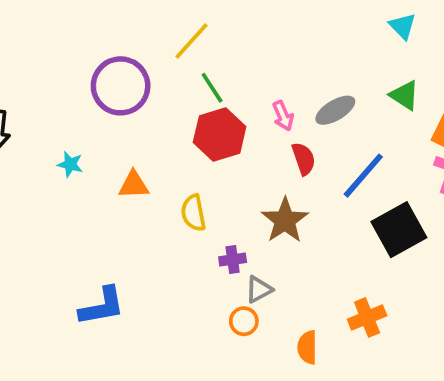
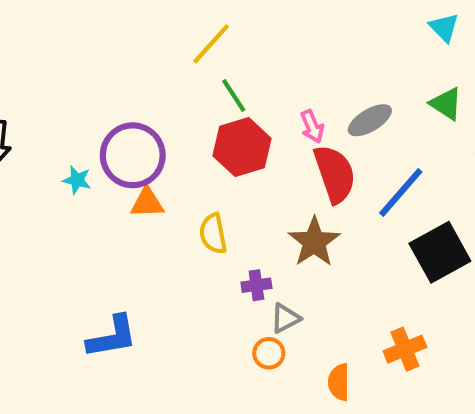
purple circle: (121, 86) -> (133, 155), moved
red semicircle: (304, 159) -> (335, 174), size x1.6

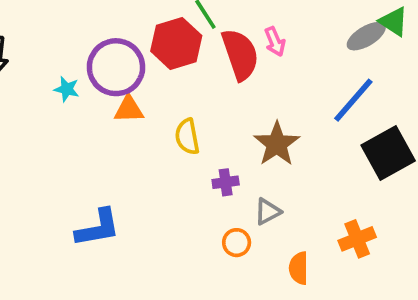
gray ellipse: (370, 120) -> (366, 36), moved
red hexagon: (242, 147) -> (176, 43), moved
red semicircle: (335, 174) -> (240, 54), moved
gray triangle: (285, 318) -> (268, 211), moved

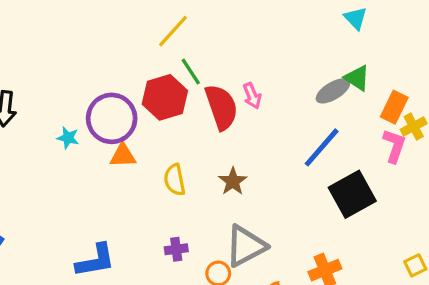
brown star: (277, 144) -> (233, 181), moved, size x0.7
purple cross: (226, 182) -> (176, 249), moved
gray triangle: (268, 211) -> (246, 246), size x1.8

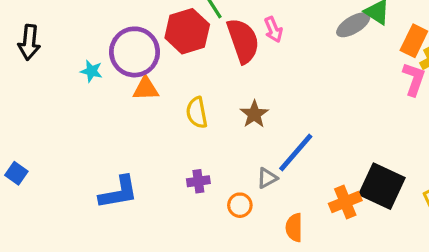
blue line: (322, 147) -> (296, 152), moved
black square: (352, 194) -> (382, 186), moved, turned -36
gray triangle: (246, 246) -> (267, 178), size x0.5

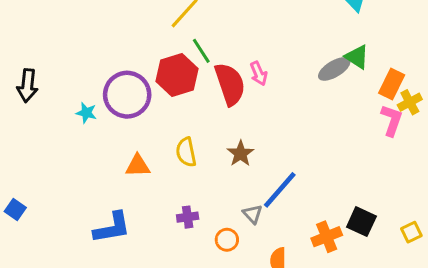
orange triangle: (146, 89) -> (138, 166), moved
gray triangle: (267, 178) -> (253, 214), turned -45
black square: (382, 186) -> (361, 222), size x0.7

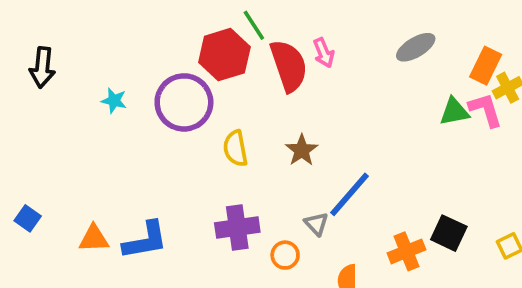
green triangle: (357, 57) -> (454, 112), moved, turned -44
purple circle: (127, 95) -> (184, 102), moved
pink L-shape: (392, 120) -> (486, 110), turned -36
orange triangle: (138, 166) -> (94, 239), moved
purple cross: (188, 217) -> (237, 228), size x1.6

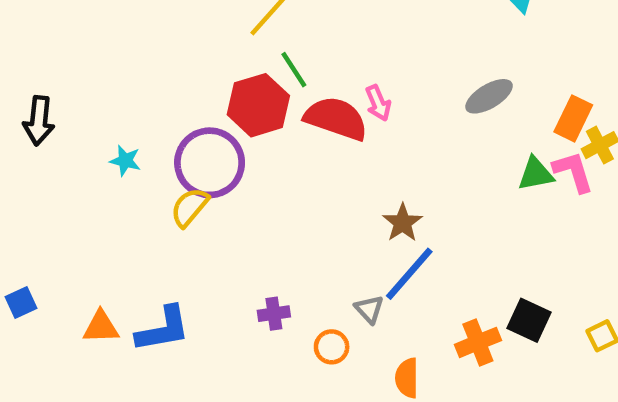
red semicircle: (289, 66) -> (336, 118), turned -52
yellow semicircle: (235, 148) -> (190, 207), moved, turned 51
brown star: (302, 150) -> (403, 223), moved
blue square: (28, 218) -> (21, 303), turned 30
purple cross: (237, 228) -> (274, 314), size x0.6

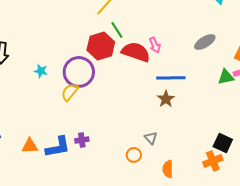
blue line: (409, 274) -> (171, 78), moved, turned 48
purple cross: (274, 314) -> (82, 140), moved
orange cross: (478, 342) -> (213, 161), moved

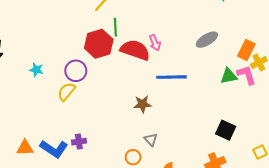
green line: (117, 30) -> (115, 27), turned 30
purple circle: (79, 72) -> (76, 71), size x0.7
brown star: (166, 99) -> (142, 104), moved, turned 30
black square: (223, 143) -> (226, 130), moved
blue L-shape: (58, 147) -> (54, 149), turned 44

